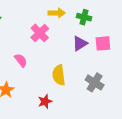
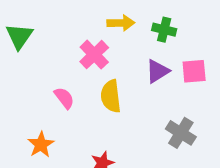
yellow semicircle: (59, 75) -> (111, 96), moved

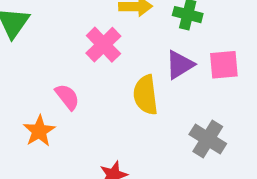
yellow semicircle: (111, 96) -> (146, 95), moved
orange star: (41, 145) -> (39, 131), moved

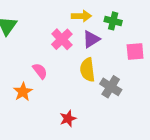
purple triangle: (180, 65) -> (91, 39), moved
gray cross: (208, 139) -> (111, 87), moved

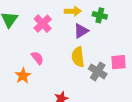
pink cross: (62, 39) -> (43, 24), moved
pink square: (135, 51) -> (118, 62), moved

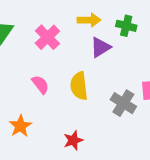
yellow semicircle: (78, 57) -> (79, 86), moved
orange star: (23, 76) -> (20, 126), moved

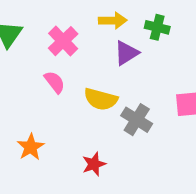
pink semicircle: (40, 84) -> (55, 82), moved
yellow semicircle: (79, 86) -> (101, 99), turned -68
gray cross: (123, 103) -> (137, 120), moved

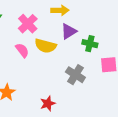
green cross: (157, 27) -> (90, 44), moved
yellow semicircle: (101, 99) -> (45, 46), moved

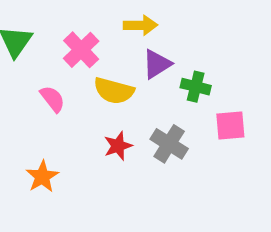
pink semicircle: (22, 50) -> (53, 99), moved
red star: (48, 103) -> (118, 146), moved

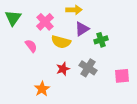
green cross: (196, 87) -> (101, 40), turned -32
pink square: (230, 125) -> (122, 76), moved
orange star: (42, 177) -> (42, 89), moved

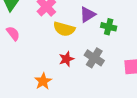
green cross: (101, 40) -> (109, 27), turned 32
pink semicircle: (31, 46) -> (13, 33), moved

